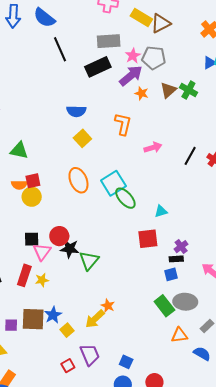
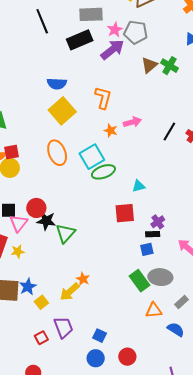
orange star: (142, 93) -> (111, 130), moved
yellow square: (82, 138) -> (62, 111), size x1.5
green ellipse: (125, 198) -> (103, 172), turned -70

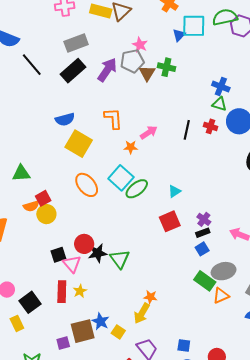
pink star: (115, 30) -> (140, 45), moved
gray pentagon: (136, 32) -> (132, 61), moved
orange triangle: (154, 310) -> (221, 296), moved

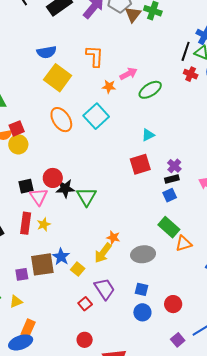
black line: (187, 130) -> (186, 51), moved
green ellipse: (137, 189) -> (150, 90), moved
gray ellipse: (224, 271) -> (143, 254), moved

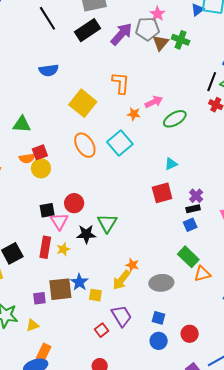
blue semicircle: (46, 52) -> (49, 70), moved
black star: (65, 188) -> (86, 234), moved
yellow square: (78, 269) -> (95, 295), turned -32

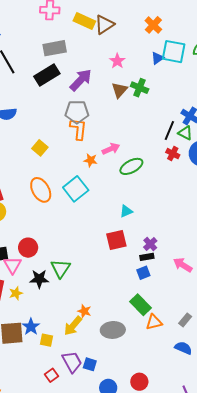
gray pentagon: (147, 29) -> (77, 112), moved
yellow square: (83, 103) -> (40, 148), size x0.6
blue square: (158, 318) -> (90, 364), moved

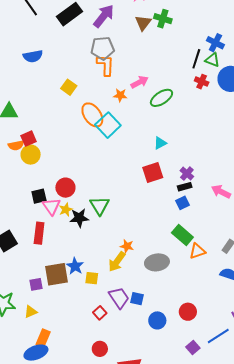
orange ellipse: (41, 190) -> (92, 115), moved
yellow star: (16, 293) -> (66, 210), moved

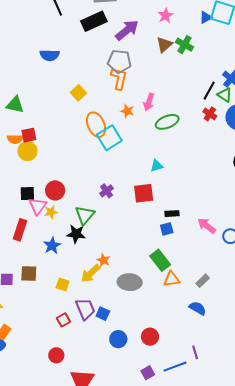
pink arrow: (140, 82) -> (149, 102), turned 126
purple cross: (187, 174) -> (107, 191), moved
black star: (79, 218) -> (76, 234), moved
blue star: (75, 266) -> (52, 246), moved
brown square: (56, 274) -> (29, 274), size x0.7

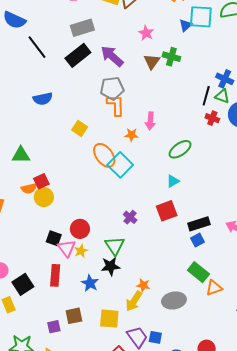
purple arrow: (127, 30) -> (112, 56), turned -85
green ellipse: (167, 122) -> (180, 149), moved
black square: (27, 193) -> (54, 238), turned 35
black rectangle: (172, 214) -> (199, 224), size x1.5
yellow square: (63, 284) -> (109, 319), size x1.5

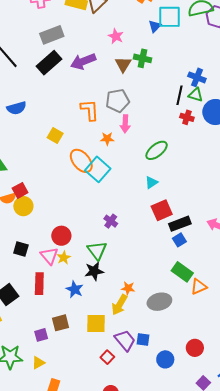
purple arrow: (112, 56) -> (83, 61), turned -60
gray pentagon: (112, 88) -> (118, 101), moved
red square: (167, 211) -> (162, 210), moved
black square: (54, 238) -> (21, 249), moved

